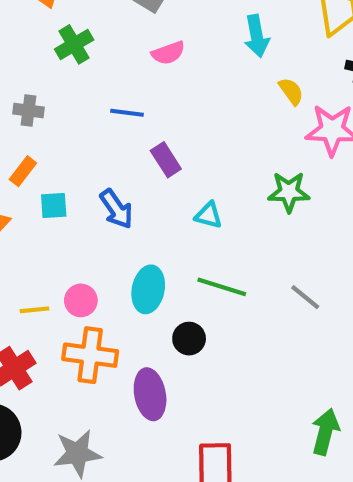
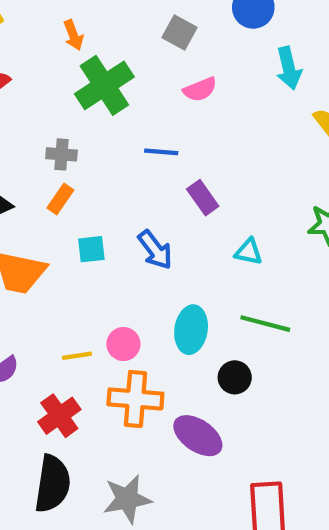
green cross: (74, 44) -> (104, 85), size x1.5
orange rectangle: (23, 171) -> (60, 199), moved
purple ellipse: (150, 394) -> (198, 436), turned -42

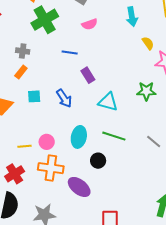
cyan triangle: (249, 252) -> (108, 102), size x1.5

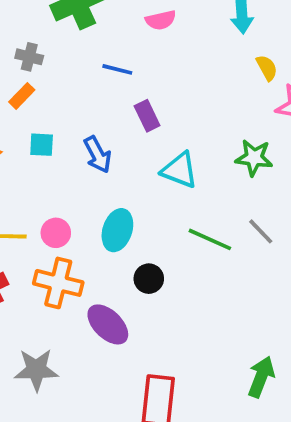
green line: (114, 136) -> (210, 239), moved
gray line: (154, 141) -> (261, 231), moved

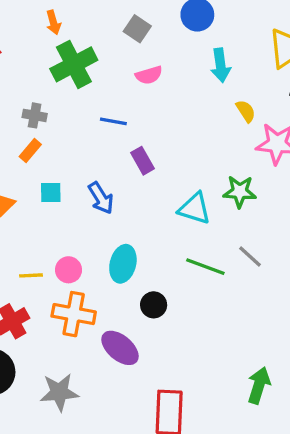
cyan triangle: (180, 170) -> (195, 208), moved

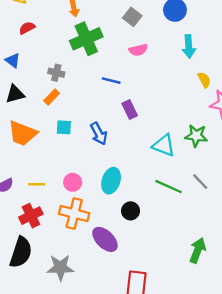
yellow line: (31, 275) -> (37, 184), moved
green arrow: (259, 385) -> (198, 250), moved

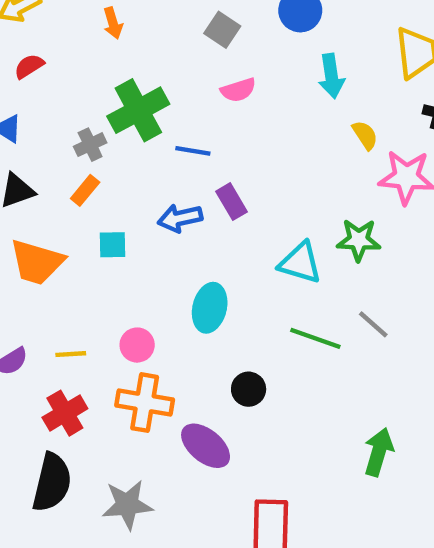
green cross: (86, 39) -> (138, 110), moved
gray cross: (56, 73) -> (90, 145), turned -35
blue arrow: (99, 134) -> (180, 218), moved, turned 110
cyan ellipse: (111, 181) -> (210, 308), moved

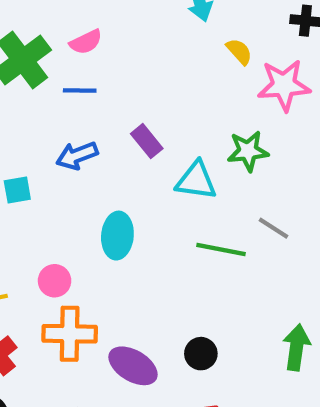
pink semicircle: (238, 90) -> (86, 42), moved
purple rectangle: (231, 202) -> (147, 141), moved
black circle: (249, 389) -> (201, 354), moved

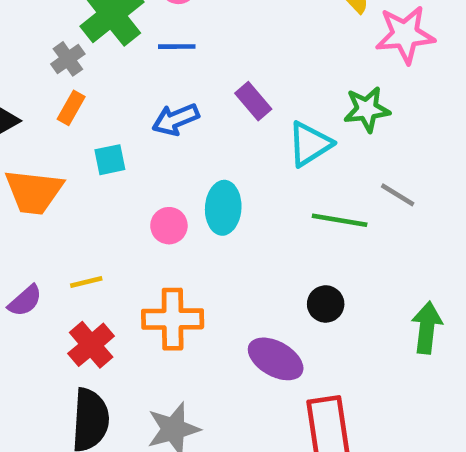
cyan triangle: (196, 181) -> (310, 144), turned -39
pink circle: (55, 281) -> (169, 226), moved
black circle: (201, 354) -> (326, 304), moved
purple ellipse: (133, 366) -> (276, 359), moved

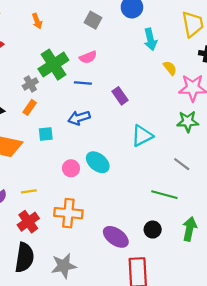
purple rectangle: (253, 101) -> (120, 96), moved
green star: (367, 109) -> (188, 121), moved
cyan ellipse: (223, 208) -> (98, 162), turned -60
green line: (340, 220) -> (164, 195), moved
black circle: (326, 304) -> (153, 230), moved

